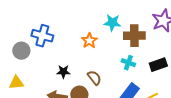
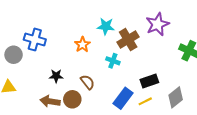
brown cross: (134, 36) -> (128, 40), turned -30
cyan cross: (128, 63) -> (113, 61), moved
black rectangle: (158, 65) -> (149, 81), moved

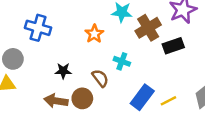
gray circle: (14, 55) -> (13, 59), moved
cyan cross: (113, 61) -> (122, 61), moved
black rectangle: (149, 81) -> (173, 46), moved

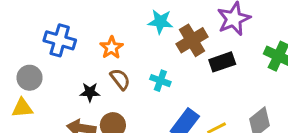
orange star: (94, 34) -> (111, 48), moved
brown semicircle: (100, 78) -> (120, 79), moved

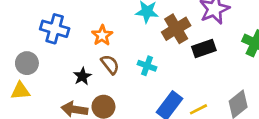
black star: (90, 92) -> (82, 76), turned -30

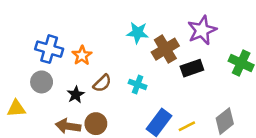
orange star: (102, 35) -> (82, 55), moved
gray circle: (27, 63) -> (42, 82), moved
brown semicircle: (110, 64) -> (102, 83), turned 84

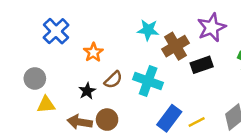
blue cross: (49, 49) -> (56, 31), moved, turned 30
gray circle: (42, 82) -> (35, 78), moved
cyan cross: (138, 84) -> (148, 81), size x1.6
yellow triangle: (16, 108) -> (46, 105), moved

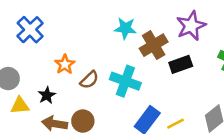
orange star: (93, 52) -> (65, 64), moved
black star: (87, 91) -> (47, 95), moved

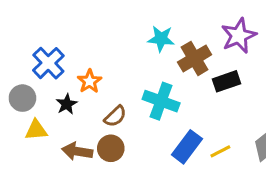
blue cross: (30, 30) -> (48, 63), moved
brown semicircle: (89, 80) -> (115, 116), moved
black star: (47, 95) -> (67, 104), moved

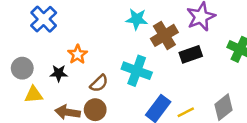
blue cross: (48, 63) -> (44, 19), moved
black star: (67, 104) -> (59, 73), turned 30

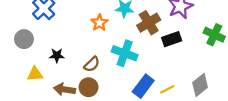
orange star: (78, 54) -> (99, 23), moved
gray circle: (22, 68) -> (24, 39), moved

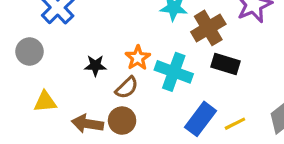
orange star: (99, 23) -> (138, 58), moved
black rectangle: (172, 39) -> (226, 64), moved, turned 36
black star: (57, 55) -> (95, 66), moved

